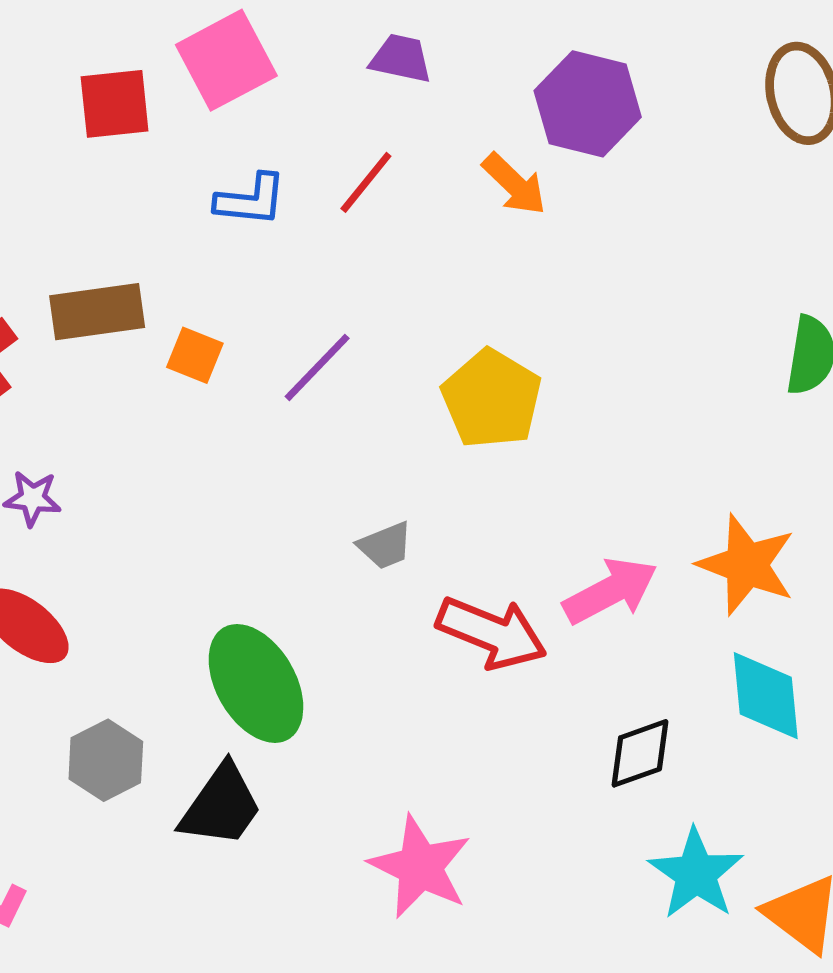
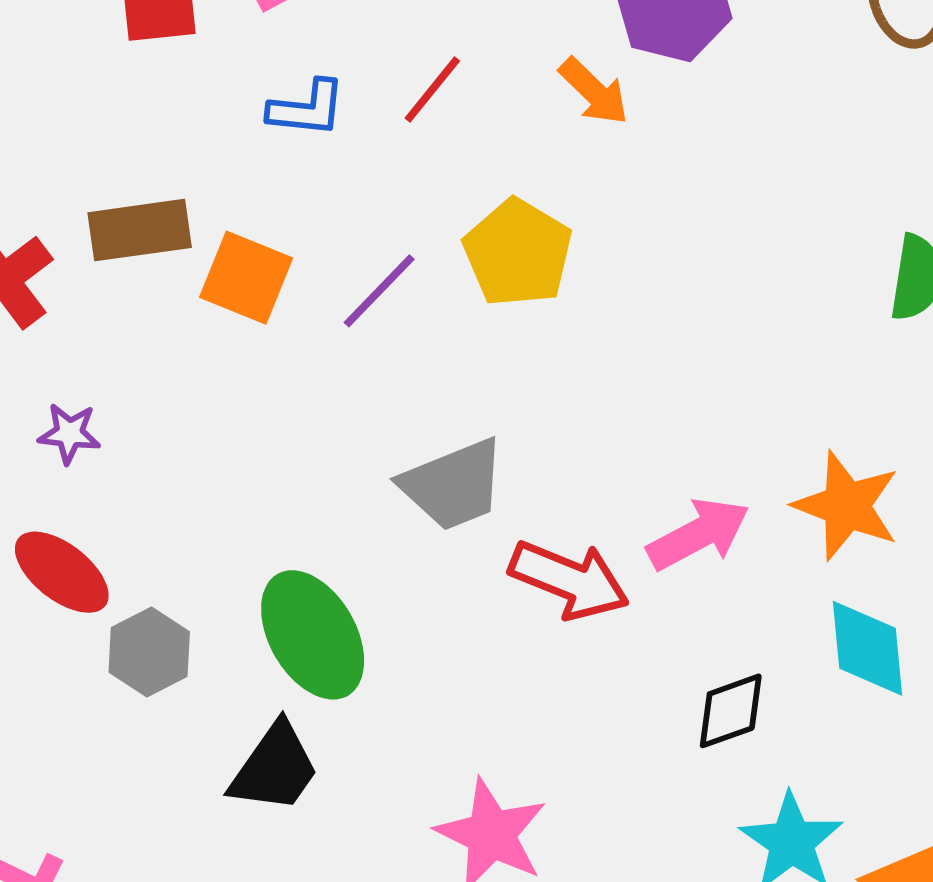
orange square: (195, 355) -> (246, 278), size x1.5
yellow pentagon: (492, 399) -> (518, 253), moved
gray trapezoid: (385, 546) -> (453, 485), size x1.8
gray hexagon: (106, 760) -> (149, 652), moved

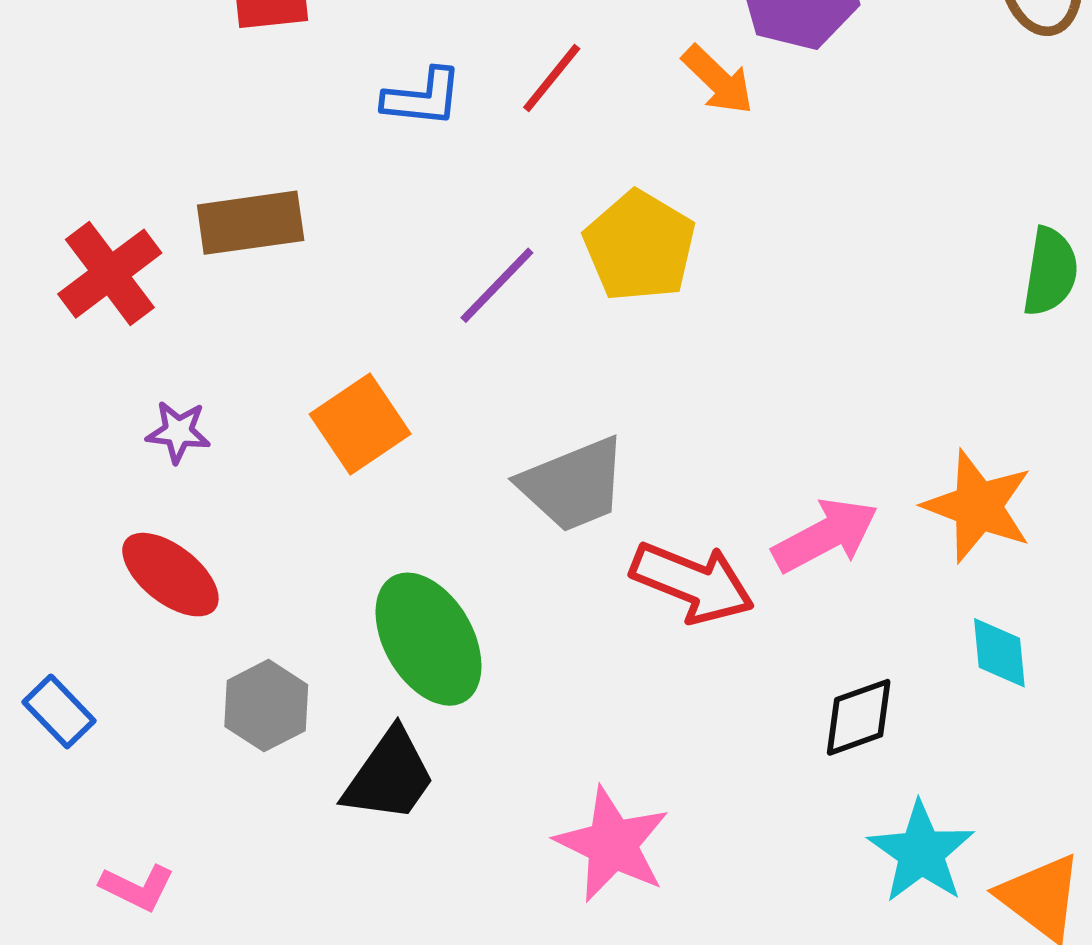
orange square: (246, 278) -> (360, 424), moved, turned 34
cyan diamond: (868, 648) -> (999, 653), size x0.7
gray hexagon: (149, 652) -> (266, 706), moved

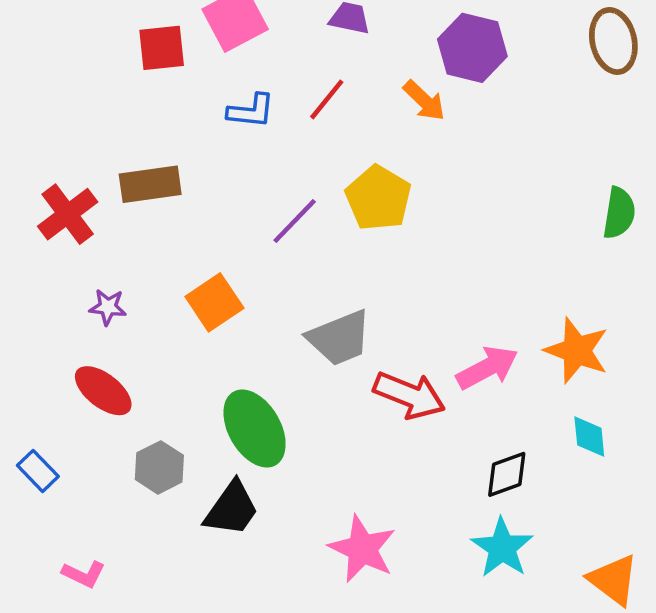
cyan star: (921, 852) -> (502, 548), moved

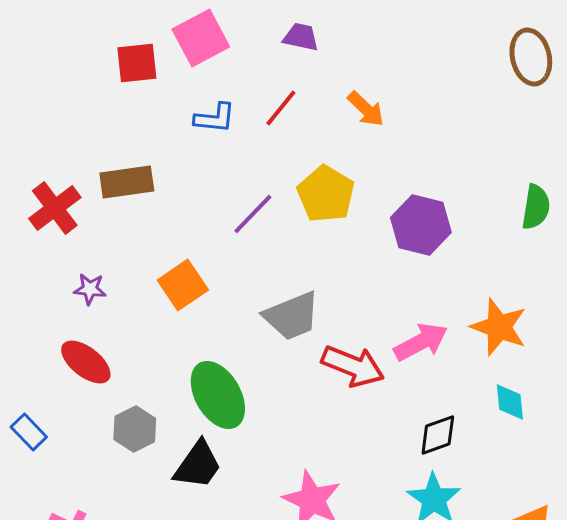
purple hexagon: (472, 48) -> (421, 225), moved

